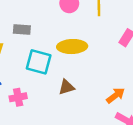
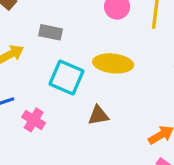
pink cross: (18, 97) -> (34, 120), turned 35

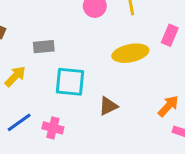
yellow ellipse: (113, 63) -> (130, 53), moved

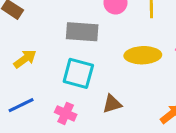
gray rectangle: (44, 47) -> (82, 32), moved, size x1.5
pink cross: (53, 128) -> (66, 113), moved

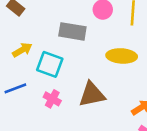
cyan square: (78, 73) -> (50, 64), moved
brown triangle: (112, 104) -> (92, 94), size x1.6

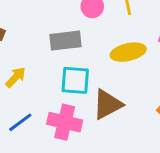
cyan square: (50, 64) -> (75, 80), moved
pink cross: (52, 99) -> (65, 122), size x1.6

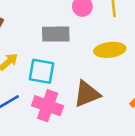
cyan square: (75, 80) -> (41, 71), moved

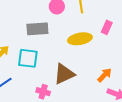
pink cross: (48, 106) -> (43, 92), moved, size x0.6

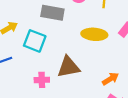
pink cross: (43, 92) -> (42, 80), turned -32

